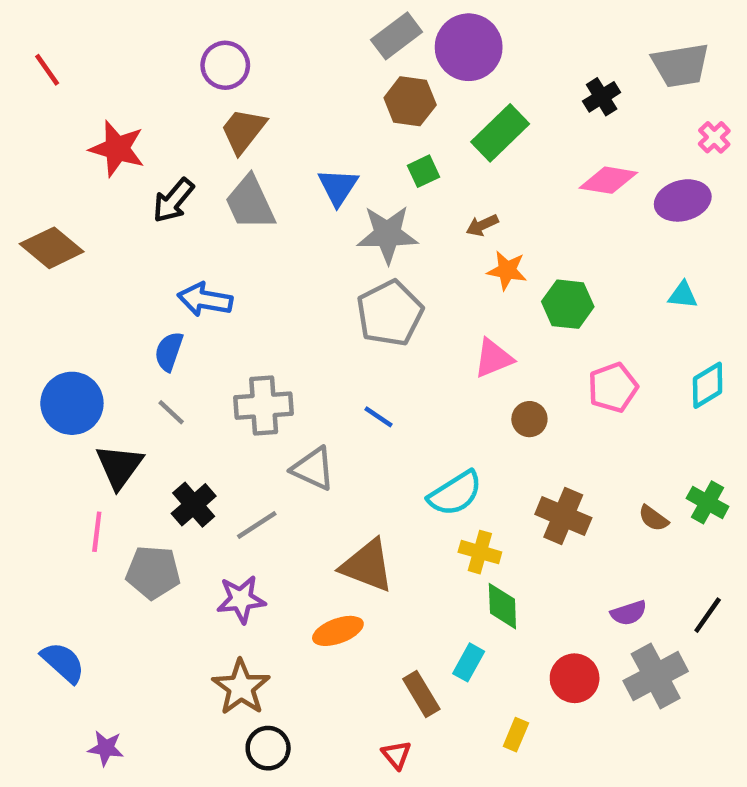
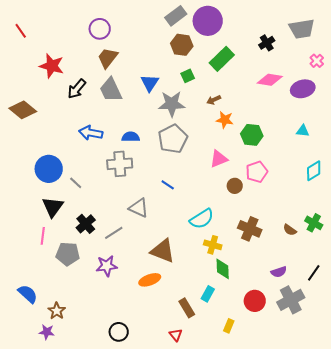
blue semicircle: (169, 351) -> (131, 137), moved, turned 72
pink pentagon: (613, 388) -> (257, 172), moved
blue circle: (72, 403) -> (49, 169), moved
gray cross: (264, 406) -> (120, 164), moved
brown star: (241, 687) -> (57, 311), moved, size x0.7

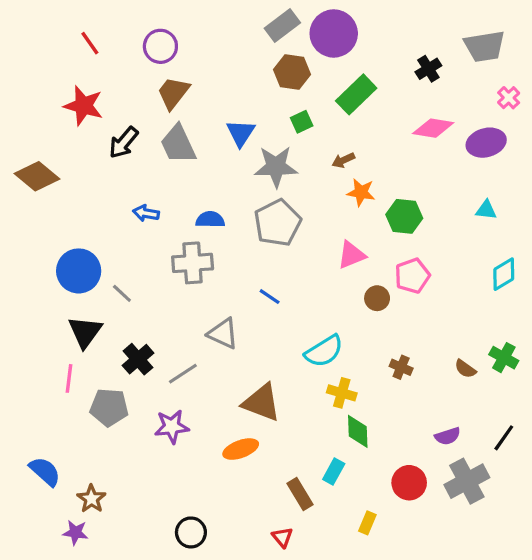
red line: (21, 31) -> (90, 43), moved
blue arrow: (91, 133) -> (146, 213), size x0.7
brown cross: (250, 229) -> (401, 367), size x0.6

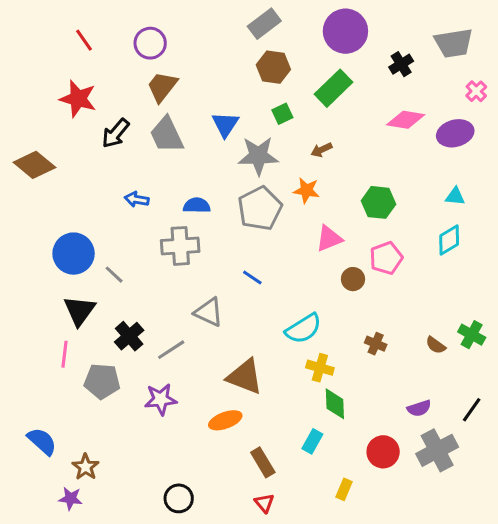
purple circle: (334, 33) -> (345, 31), moved
orange star: (361, 192) -> (306, 190), moved
cyan diamond: (504, 274) -> (449, 240), moved
brown rectangle: (300, 494) -> (263, 462), moved

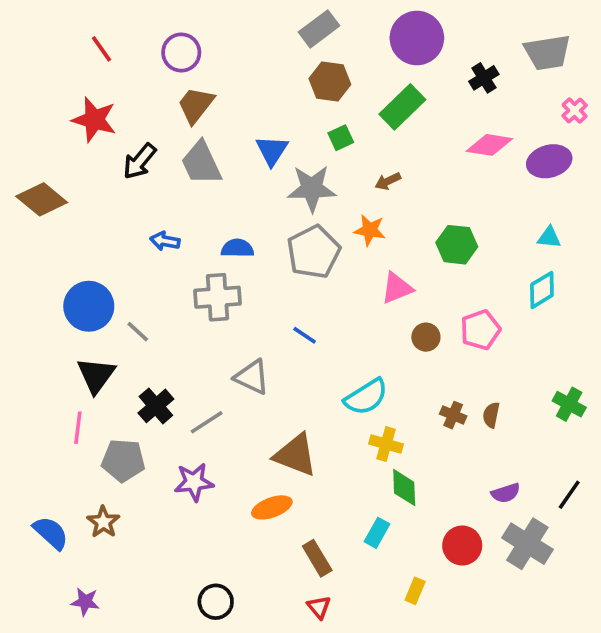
pink pentagon: (386, 258) -> (480, 330), moved
brown semicircle: (436, 345) -> (491, 415), moved, turned 65
gray cross: (437, 450) -> (527, 544), turned -30
brown star: (86, 467) -> (103, 522), moved

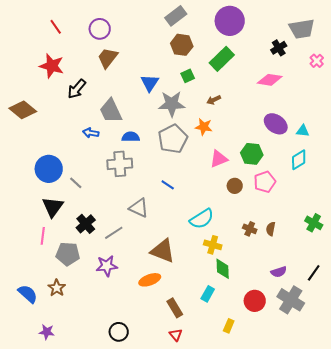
black cross: (484, 78) -> (279, 48), moved
purple ellipse: (549, 161) -> (276, 124), moved, turned 50
gray trapezoid: (201, 163) -> (111, 111), moved
green hexagon: (457, 245) -> (252, 154), moved

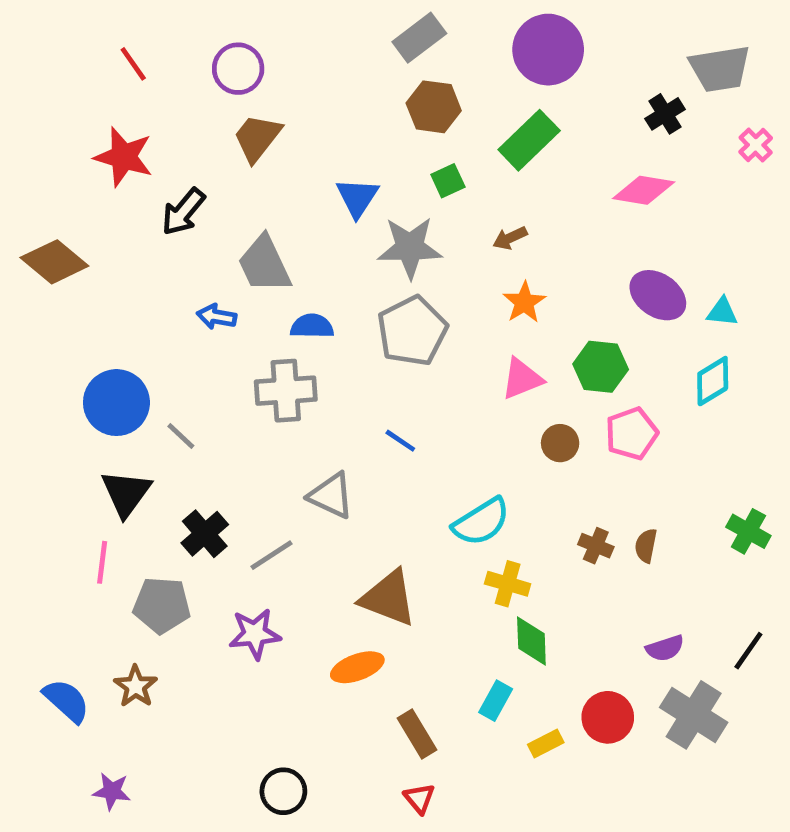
orange star: (204, 127) -> (524, 302), moved, turned 30
yellow rectangle: (229, 326) -> (546, 744), moved, turned 40

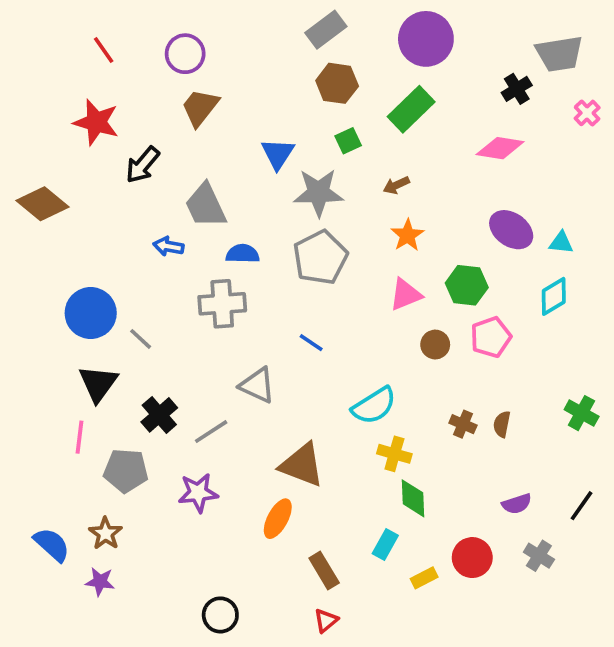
orange ellipse: (357, 667) -> (278, 519), turned -42
gray cross: (694, 715) -> (539, 556), size x0.6
purple star: (112, 791) -> (100, 582), moved
red triangle: (419, 798) -> (326, 621), turned 30

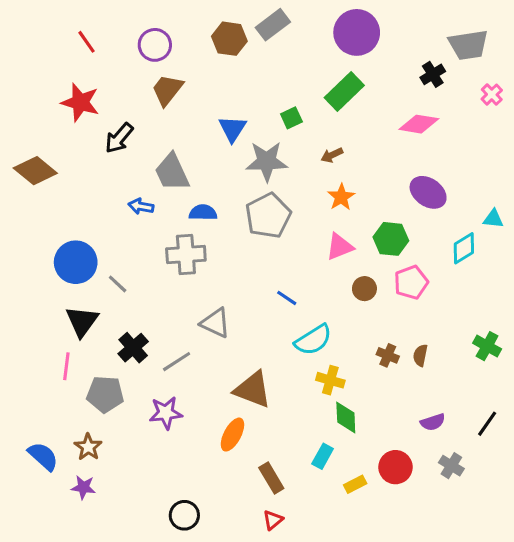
brown hexagon: (337, 83) -> (229, 39), moved
cyan triangle: (561, 243) -> (493, 219), moved
blue line: (311, 343) -> (287, 298), moved

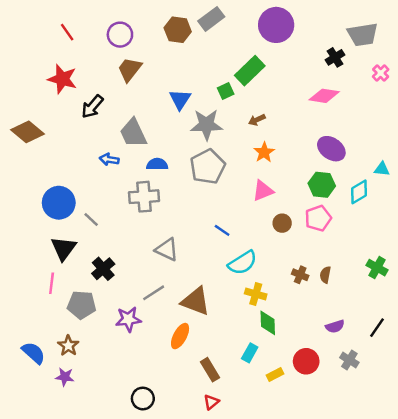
green rectangle: (344, 91) -> (250, 71), moved
green hexagon: (391, 239) -> (322, 185), moved
gray line: (177, 362) -> (154, 293), moved

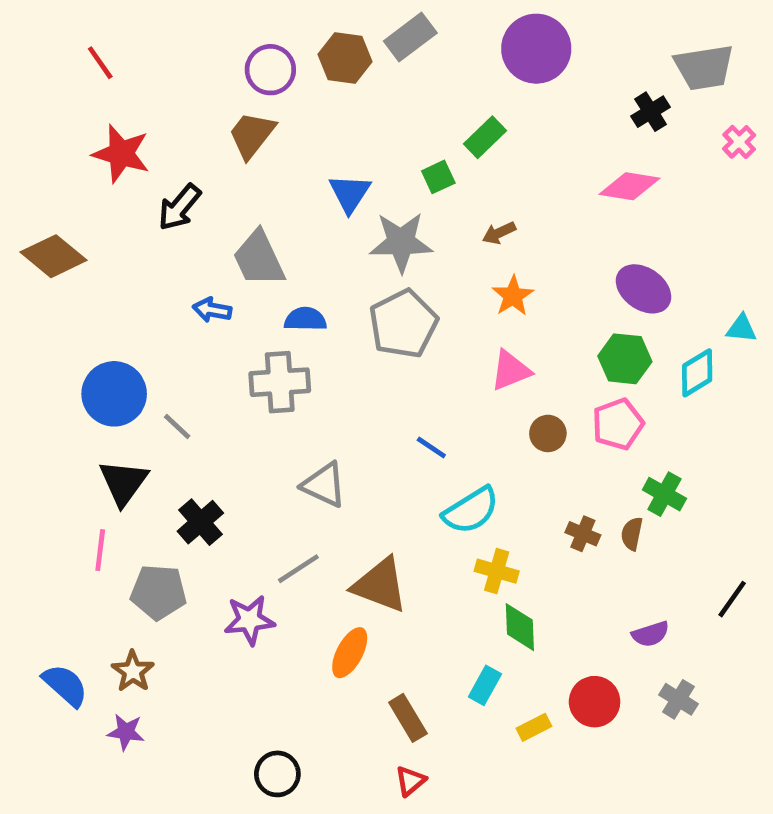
red line: (67, 32) -> (100, 63), moved
purple circle: (120, 35) -> (270, 70), moved
green rectangle: (250, 71) -> (485, 137), size x0.7
green cross: (377, 268) -> (664, 494), moved
black line: (377, 328) -> (732, 599), moved

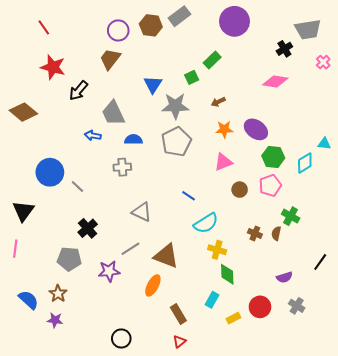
purple ellipse: (644, 289) -> (256, 129), moved
orange star: (513, 296) -> (224, 129), turned 30
gray cross: (280, 382) -> (122, 167), size x0.7
black triangle: (123, 482) -> (23, 211), moved
pink line: (100, 550) -> (15, 249), moved

